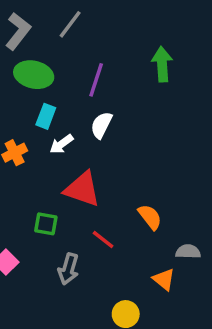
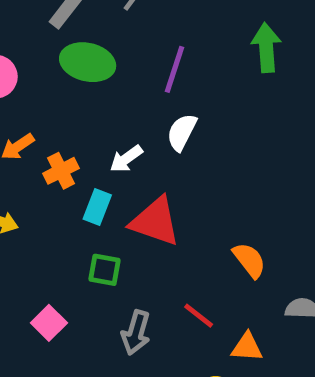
cyan rectangle: (46, 116) -> (97, 207), moved
red line: (103, 239) -> (199, 316), moved
orange triangle: (164, 279) -> (247, 347), moved, turned -35

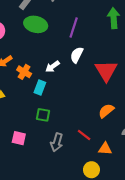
orange cross: (61, 171) -> (24, 72), turned -32
red triangle: (155, 222) -> (106, 71), moved, turned 40
orange semicircle: (249, 260) -> (106, 111), turned -91
pink square: (49, 323) -> (19, 138), turned -32

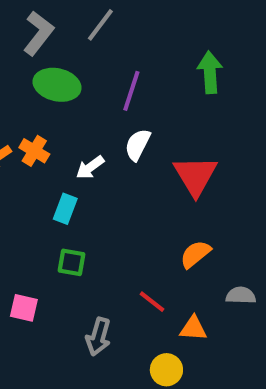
orange cross: (24, 72) -> (34, 151), moved
gray arrow: (57, 142) -> (98, 337), moved

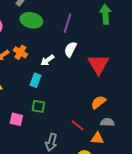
gray semicircle: (241, 295) -> (107, 122), moved
pink square: (24, 308) -> (16, 119), moved

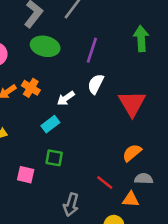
cyan rectangle: (35, 80) -> (50, 124), turned 32

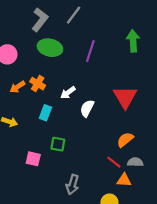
white semicircle: (96, 84) -> (87, 108), moved
cyan rectangle: (50, 124) -> (45, 113), moved, turned -32
red line: (105, 183) -> (114, 162), moved

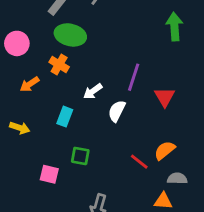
purple line: (90, 51) -> (134, 77), moved
orange cross: (38, 84) -> (59, 65), moved
red triangle: (125, 97) -> (165, 97), size x0.7
red line: (114, 162) -> (139, 162), moved

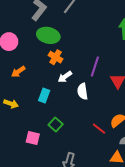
orange cross: (59, 65) -> (56, 57), moved
white semicircle: (117, 111) -> (82, 91), turned -35
green square: (80, 156) -> (56, 125), turned 32

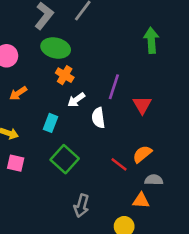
green square: (56, 125) -> (65, 159), size x1.5
pink square: (33, 138) -> (16, 163), moved

